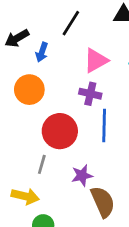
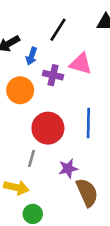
pink triangle: (96, 60) -> (81, 64), turned 45
purple cross: (90, 94) -> (53, 75), moved

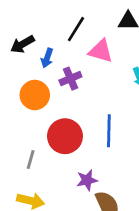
pink triangle: (81, 64) -> (101, 51), moved
purple cross: (53, 75) -> (70, 79), turned -36
gray line: (32, 158) -> (31, 160), moved

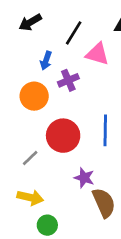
black arrow: (22, 44) -> (30, 22), moved
gray line: (31, 160) -> (30, 158), turned 30
purple star: (87, 180) -> (84, 178), turned 30

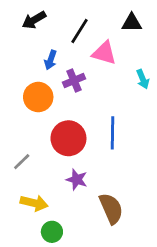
gray line: (30, 158) -> (22, 162), moved
purple star: (84, 178) -> (77, 180), moved

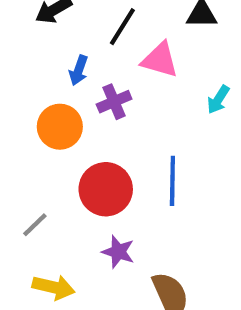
cyan arrow: (143, 79) -> (218, 100), turned 54

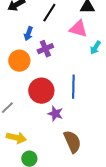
pink triangle: (160, 60) -> (78, 29), moved
purple star: (118, 252) -> (55, 114), moved

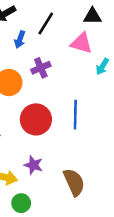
blue arrow: (28, 34) -> (20, 39), moved
purple star: (55, 114) -> (33, 165), moved

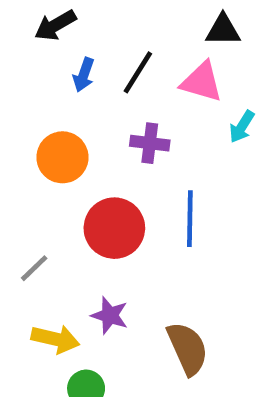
black line: (46, 23) -> (138, 72), moved
purple cross: (41, 68) -> (150, 143), moved, turned 30

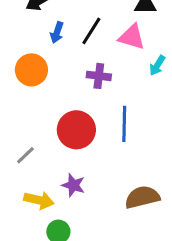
orange circle: (62, 157) -> (31, 70), moved
brown semicircle: (188, 348) -> (142, 197), moved, turned -80

